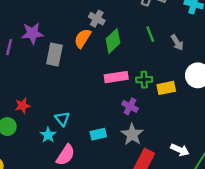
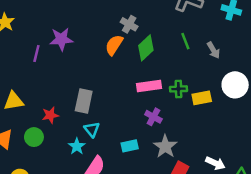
gray rectangle: (54, 54) -> (84, 101), moved
purple cross: (130, 106) -> (153, 117), moved

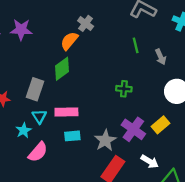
green diamond: (146, 48) -> (62, 69), moved
pink rectangle: (149, 86) -> (66, 112), moved
yellow rectangle: (202, 98) -> (160, 125), moved, turned -36
purple cross: (153, 117) -> (133, 129), moved, size x1.5

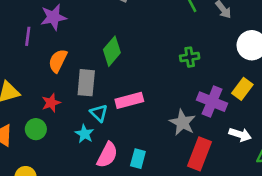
orange semicircle: (69, 41) -> (58, 61), moved
cyan rectangle: (72, 136) -> (138, 159), moved, turned -56

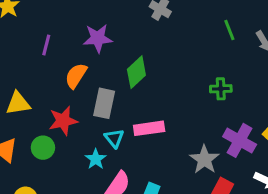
purple star: (53, 17) -> (98, 38), moved
red star: (51, 103) -> (63, 121), size x1.4

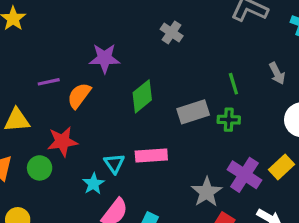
green line: (229, 30) -> (233, 84), moved
purple line: (46, 45) -> (49, 82), moved, turned 60
gray rectangle: (104, 103) -> (193, 112), moved, turned 56

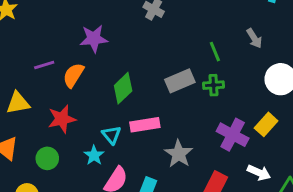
green diamond: (142, 96) -> (123, 88), moved
green circle: (40, 168) -> (47, 158), moved
gray star: (207, 192) -> (179, 154), moved

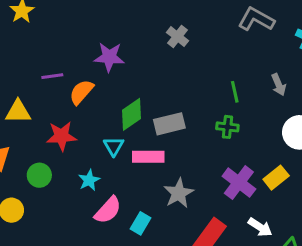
gray rectangle: (180, 81) -> (169, 124), moved
cyan triangle: (111, 135) -> (114, 146), moved

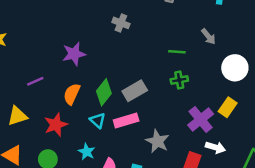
orange semicircle: (81, 92) -> (72, 94), moved
green line: (235, 92) -> (177, 52), turned -56
purple cross: (239, 183) -> (201, 119), turned 30
white arrow: (260, 227) -> (215, 147), moved

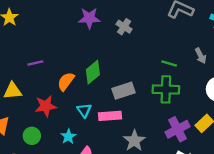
purple star: (74, 54) -> (89, 18), moved
green cross: (179, 80) -> (166, 89), size x1.6
green diamond: (104, 92) -> (93, 72), moved

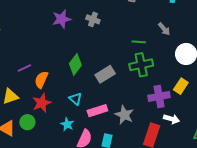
orange semicircle: (66, 81) -> (41, 80), moved
pink rectangle: (110, 116) -> (97, 111), moved
purple cross: (178, 129) -> (159, 96), turned 30
green circle: (32, 136) -> (27, 122), moved

